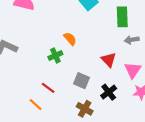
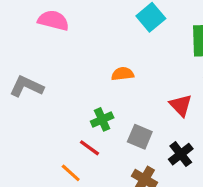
orange semicircle: (70, 39) -> (123, 74), turned -56
green cross: (55, 56) -> (102, 119), moved

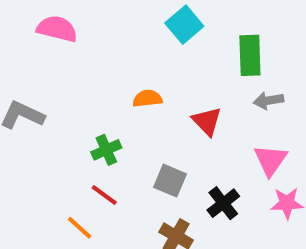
red triangle: (181, 105) -> (207, 121), moved
green cross: (102, 119) -> (106, 150), moved

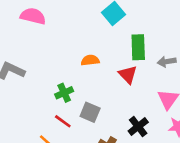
green rectangle: (250, 55) -> (138, 47), moved
gray square: (170, 181) -> (90, 112), moved

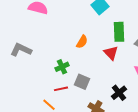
orange semicircle: (90, 60) -> (82, 42), turned 128
red line: (63, 121) -> (61, 89), turned -48

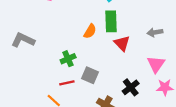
green rectangle: (119, 32) -> (111, 21), moved

